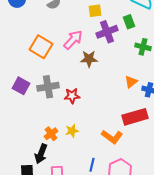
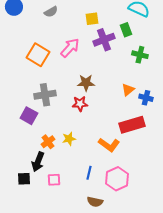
brown star: (89, 59) -> (86, 83), moved
purple square: (21, 86) -> (29, 116), moved
red star: (72, 96) -> (80, 104), moved

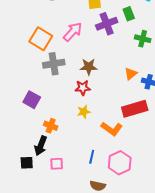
gray cross: (45, 95) -> (54, 64), moved
yellow star: (69, 139) -> (84, 112), moved
orange cross: (48, 142) -> (51, 126), turned -32

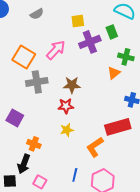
orange triangle: (131, 74) -> (114, 73), moved
orange L-shape: (112, 129) -> (95, 147), turned 110
pink square: (57, 164) -> (40, 182), turned 32

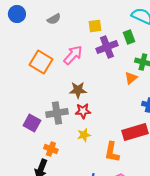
gray cross: (37, 82) -> (57, 113), moved
brown star: (72, 85) -> (78, 90), moved
orange L-shape: (95, 147) -> (112, 152), turned -45

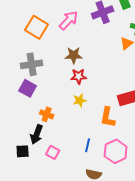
gray cross: (57, 113) -> (32, 64), moved

